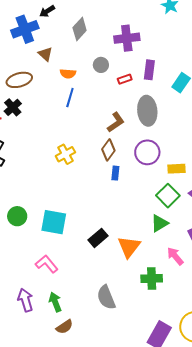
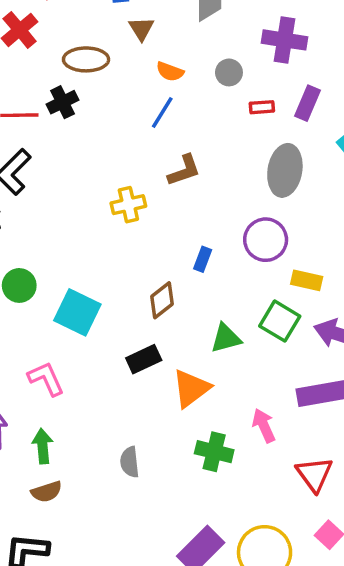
brown L-shape: (116, 122) -> (184, 170), moved
brown diamond: (108, 150) -> (162, 300), moved
green square: (168, 196) -> (280, 321), turned -30
green triangle: (159, 223) -> (226, 338), moved
gray semicircle: (106, 297) -> (130, 462), size x0.7

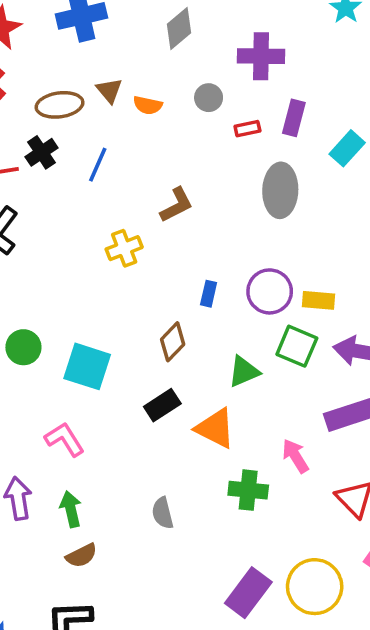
brown triangle: (141, 29) -> (109, 90), moved
blue line: (162, 113) -> (98, 165), moved
purple circle: (266, 240) -> (270, 291), moved
orange triangle: (191, 388) -> (215, 428), turned -48

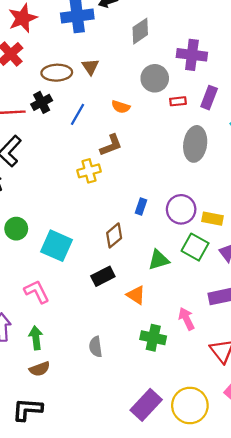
gray circle: (209, 98) -> (155, 78), size x1.5
orange semicircle: (148, 105) -> (121, 107), moved
brown L-shape: (177, 205) -> (111, 145), moved
orange triangle: (215, 428) -> (136, 295), size x0.7

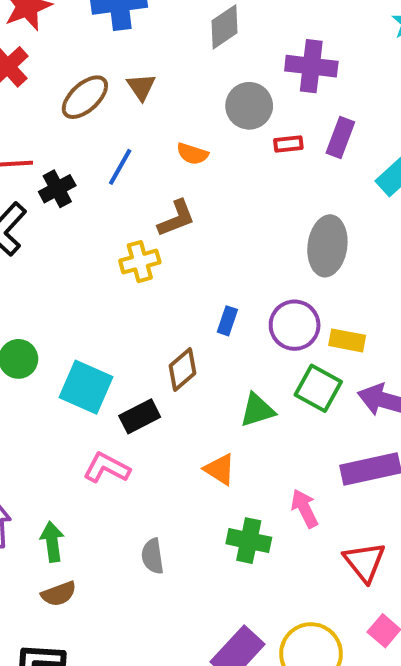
brown ellipse: (57, 73) -> (85, 97), turned -40
black cross: (42, 102) -> (57, 189), moved
gray ellipse: (195, 144) -> (327, 246), moved
black rectangle: (103, 276) -> (140, 416), moved
pink L-shape: (37, 292) -> (107, 468), moved, turned -36

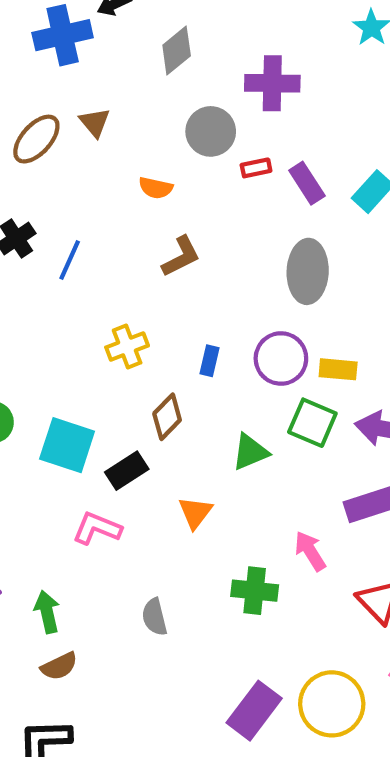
purple rectangle: (340, 138) -> (307, 183), moved, turned -48
blue line: (120, 167) -> (70, 260), moved
brown L-shape: (176, 218) -> (181, 256), moved
yellow cross: (140, 262) -> (127, 347), moved
orange triangle: (220, 469) -> (195, 513), moved, turned 40

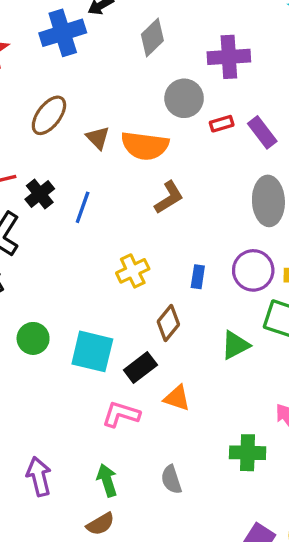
brown triangle: (95, 122) -> (98, 138), moved
orange semicircle: (156, 188) -> (145, 146), size x1.8
orange triangle: (195, 513) -> (177, 398), moved, turned -44
green arrow: (47, 612) -> (107, 480), moved

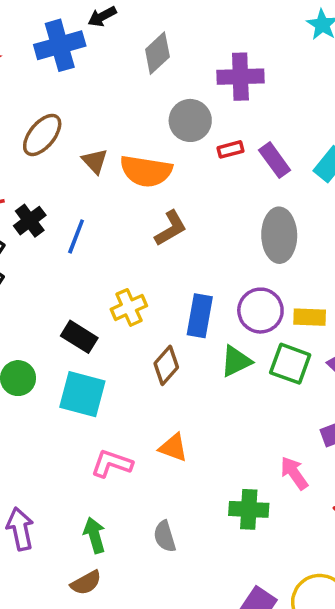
blue rectangle: (198, 277) -> (200, 316), size x1.6
green triangle: (235, 345) -> (236, 361), moved
black rectangle: (140, 367) -> (79, 337), moved, turned 68

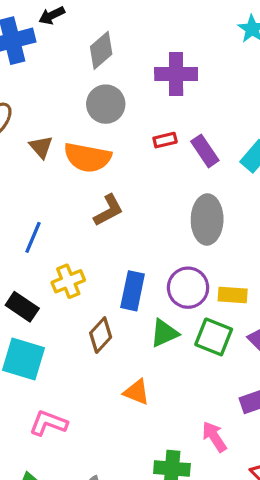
gray circle: (190, 120) -> (106, 104), moved
blue line: (76, 236) -> (33, 237), moved
orange triangle: (173, 448) -> (137, 392), moved

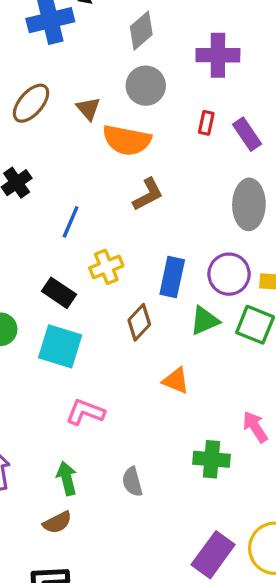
red rectangle: (165, 140) -> (206, 123), turned -65
brown triangle: (41, 147) -> (88, 109), moved

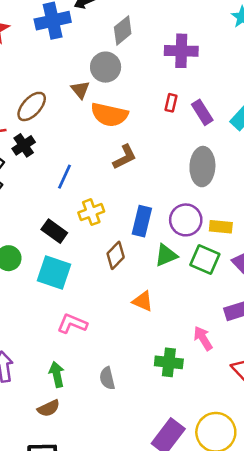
gray circle: (146, 86) -> (106, 67), moved
brown ellipse: (31, 103) -> (32, 106), moved

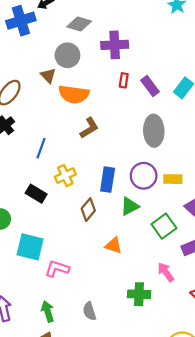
gray diamond: (123, 30) -> (79, 24), turned 60
purple cross: (181, 51) -> (115, 45), moved
green square: (205, 259) -> (164, 226), moved, turned 35
cyan square: (54, 272) -> (30, 247), moved

